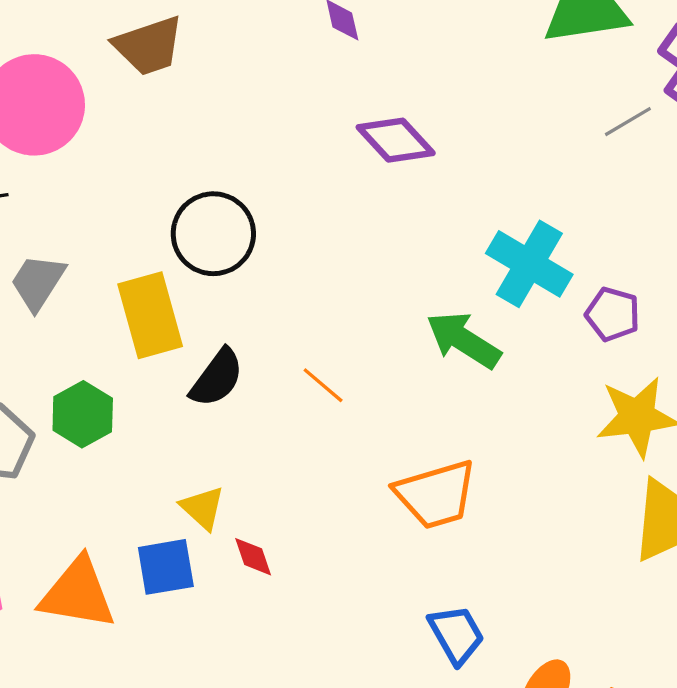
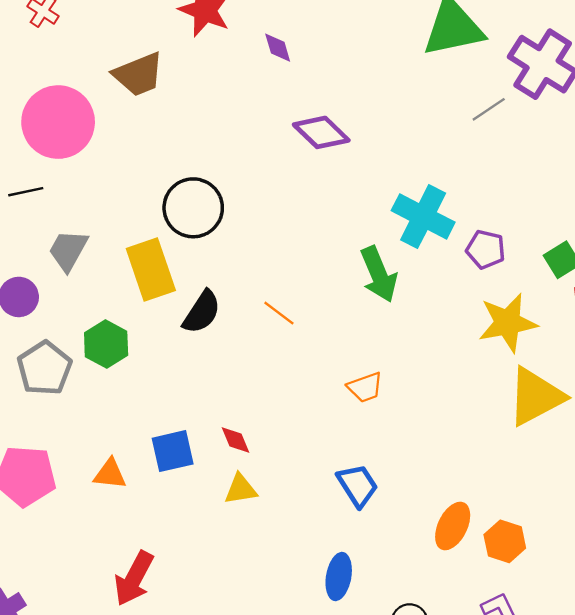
green arrow: (464, 340) -> (379, 274), turned -142
orange trapezoid: (436, 494) -> (365, 387), size x0.6
yellow triangle: (203, 508) -> (241, 489), moved, turned -48
orange triangle: (78, 594) -> (110, 474), size x0.6
blue trapezoid: (456, 635) -> (358, 485), moved

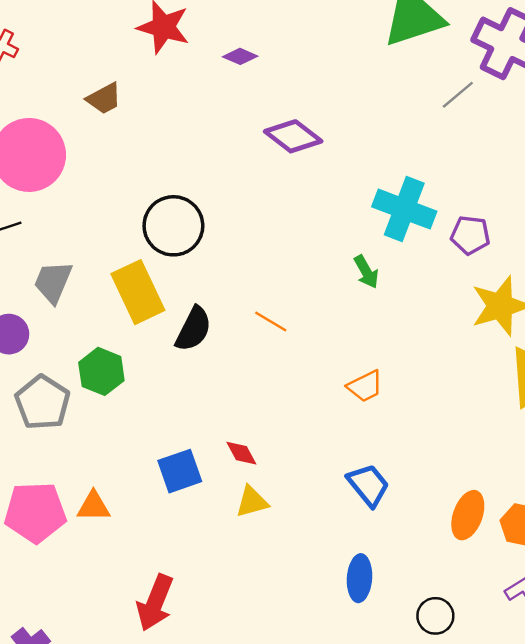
purple diamond: (278, 48) -> (240, 56), turned -44
brown trapezoid: (138, 74) -> (104, 99), size x0.7
green arrow: (379, 274) -> (366, 272), size x0.6
orange triangle: (110, 474) -> (94, 506), moved

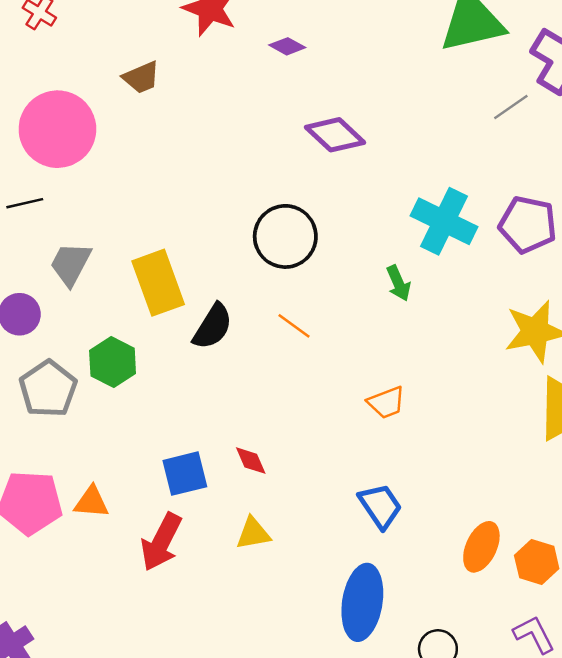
black circle: (173, 226) -> (285, 236), moved
purple pentagon: (470, 235) -> (528, 225), moved, size x1.4
yellow triangle: (252, 502) -> (253, 533), moved
blue ellipse: (360, 578) -> (362, 602), size x1.5
red arrow: (155, 603) -> (161, 542), moved

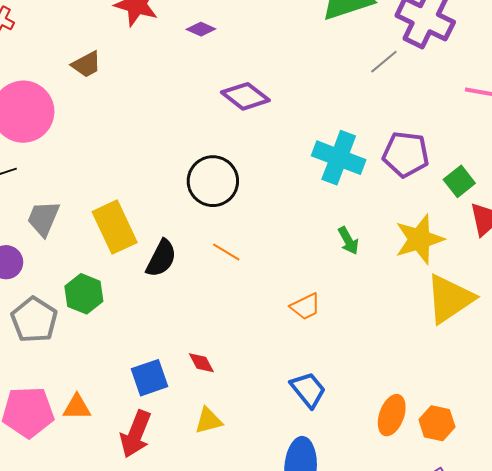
green arrow: (398, 283) -> (348, 241), moved

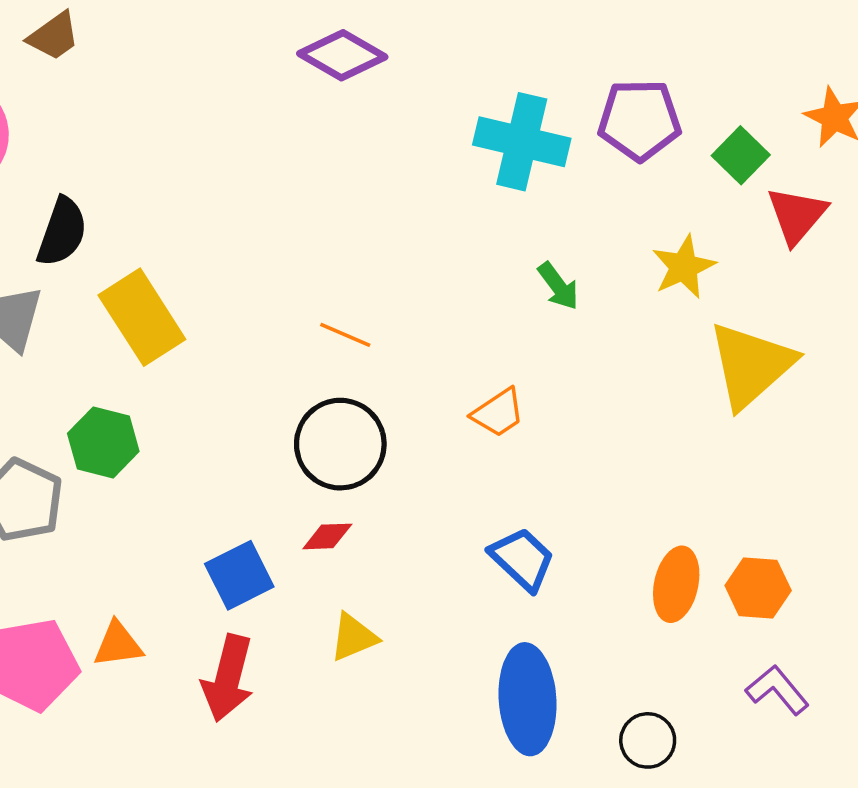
black circle: (213, 181) -> (340, 444), moved
yellow star: (419, 239) -> (684, 267), size x0.7
black semicircle: (161, 258) -> (62, 232), moved
red diamond: (201, 363) -> (327, 536), turned -56

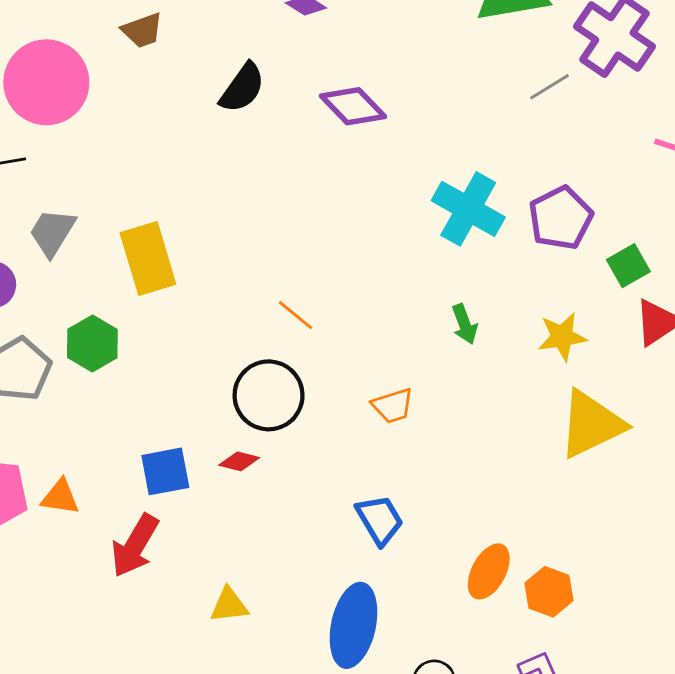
purple pentagon: (640, 120) -> (561, 218), turned 30
black semicircle: (62, 232) -> (242, 88), moved
yellow triangle: (354, 637) -> (229, 605), moved

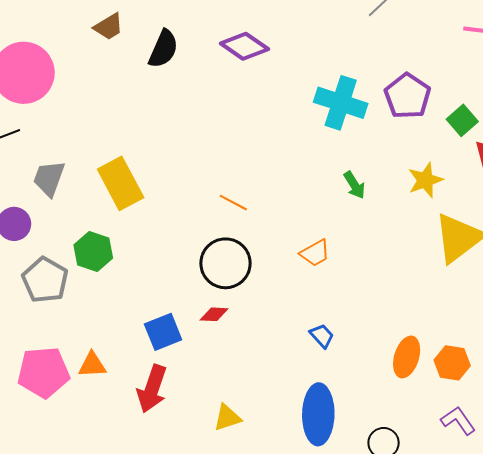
brown trapezoid: (142, 30) -> (109, 27), moved
blue trapezoid: (380, 520) -> (322, 336), size x0.7

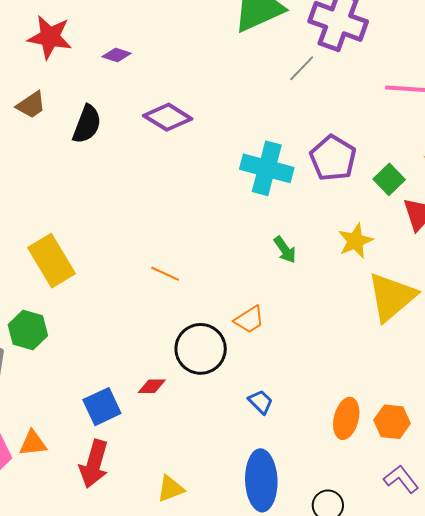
black circle: (225, 263) -> (201, 349), moved

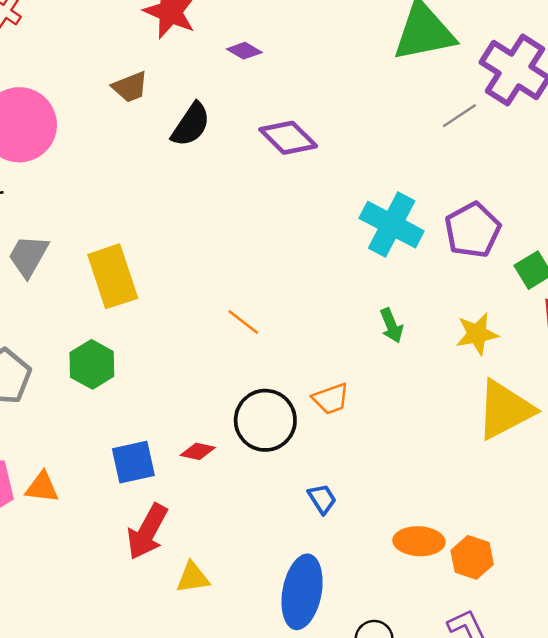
green hexagon: (28, 330) -> (92, 364), moved
orange ellipse: (346, 418) -> (419, 541), turned 66
red arrow: (94, 464) -> (147, 532), moved

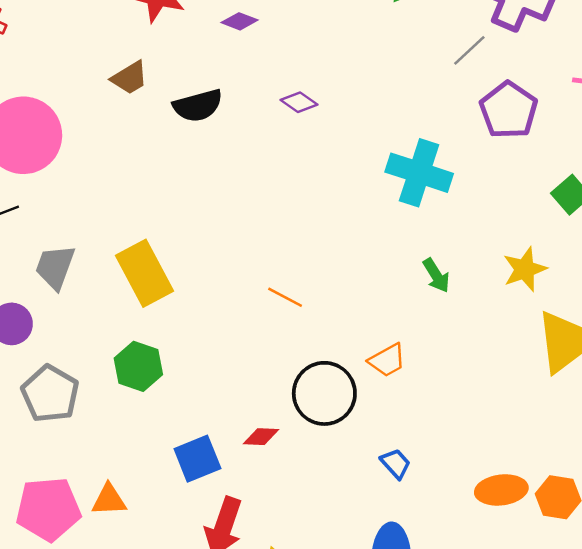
black semicircle: (191, 125) -> (198, 106), turned 51
purple diamond: (288, 138) -> (299, 102), size x0.6
purple pentagon: (473, 230) -> (509, 110), moved

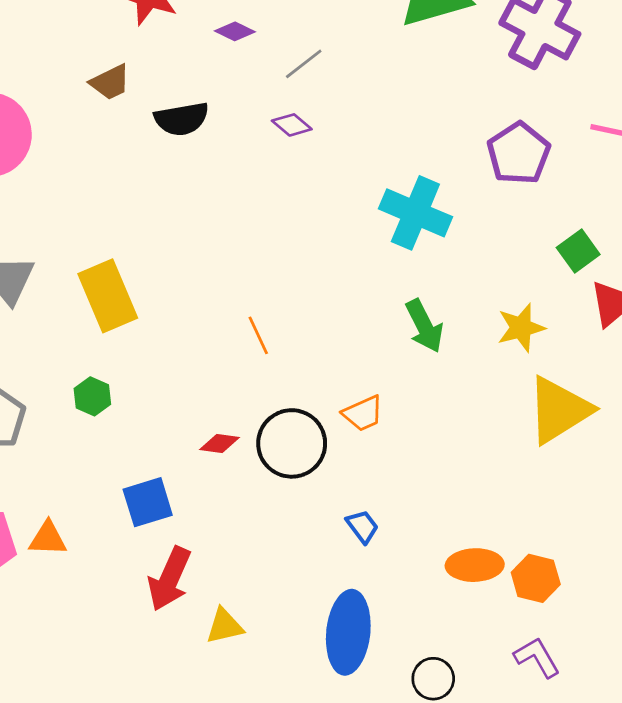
gray line: (469, 50) -> (304, 64), moved
green arrow: (436, 275) -> (424, 326), size x1.4
orange line: (285, 297) -> (258, 335), turned 32
green hexagon: (138, 366) -> (92, 396), size x0.7
red diamond: (261, 437) -> (220, 444), moved

